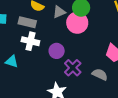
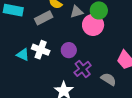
gray rectangle: (27, 22) -> (44, 18), turned -48
white cross: (30, 41) -> (41, 50), moved

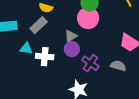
gray triangle: (77, 12) -> (71, 36), moved
cyan triangle: (23, 55) -> (26, 48), moved

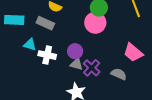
gray rectangle: (39, 25) -> (45, 23), turned 60
gray triangle: (71, 36) -> (76, 64), moved, turned 40

